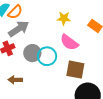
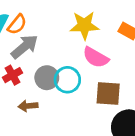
yellow star: (64, 18) -> (84, 25), size x1.5
brown arrow: (15, 80) -> (28, 106), moved

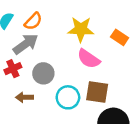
orange semicircle: (17, 24) -> (33, 21), moved
cyan circle: (67, 80) -> (68, 97), moved

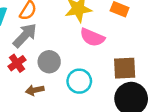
brown square: (97, 92) -> (125, 68), moved

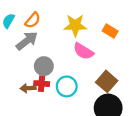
red cross: (17, 63) -> (42, 84), moved, turned 32
brown square: (125, 68) -> (107, 81), turned 35

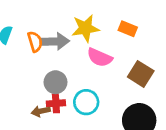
orange semicircle: (33, 20) -> (35, 42), moved, turned -49
gray arrow: (27, 41) -> (55, 41), moved, turned 45
brown square: (107, 81) -> (141, 74), moved

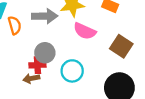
orange semicircle: (35, 42) -> (15, 25), moved
red cross: (56, 103) -> (37, 65), moved

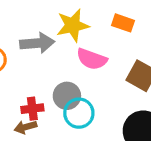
gray circle: (45, 53) -> (67, 96), moved

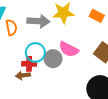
pink semicircle: (92, 59) -> (69, 49), moved
cyan circle: (79, 113) -> (35, 52), moved

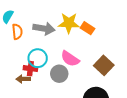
orange rectangle: (97, 16) -> (88, 28), moved
gray circle: (53, 59) -> (59, 74), moved

